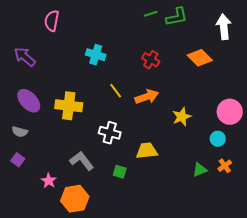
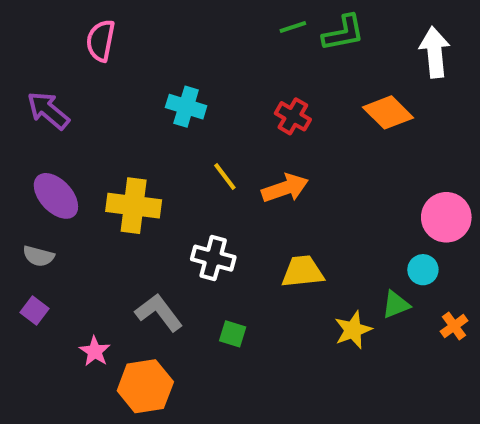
yellow star: (182, 117) -> (353, 330), moved
yellow trapezoid: (147, 151) -> (303, 272), moved
orange cross: (225, 166) -> (454, 326), moved
green triangle: (200, 170) -> (396, 305), moved

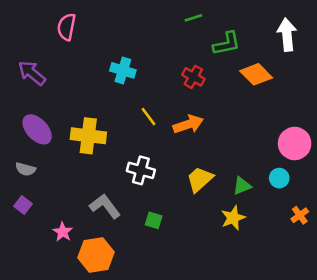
green L-shape: (343, 33) -> (227, 44), moved
yellow trapezoid: (303, 272) -> (200, 179), turned -36
green triangle: (396, 305) -> (242, 186), moved

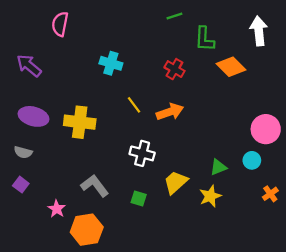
green L-shape: (227, 44) -> (204, 39), turned 104
purple ellipse: (37, 129) -> (34, 116), turned -32
white cross: (141, 170) -> (142, 153), moved
yellow trapezoid: (200, 179) -> (176, 182), moved

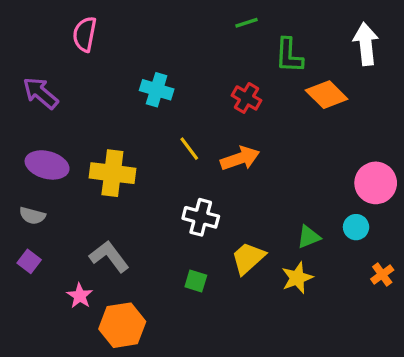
gray L-shape: (95, 186) -> (109, 257), moved

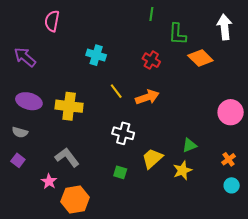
green line: (246, 23) -> (151, 14), turned -64
cyan circle: (356, 227) -> (232, 185), moved
orange cross: (382, 274) -> (229, 159), moved

